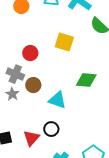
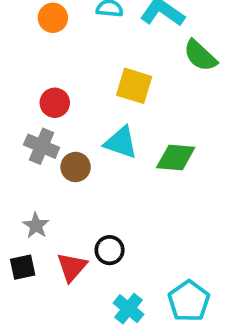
red circle: (30, 53) -> (55, 103), moved
gray star: (12, 94) -> (36, 226), moved
cyan triangle: (57, 100) -> (121, 142), moved

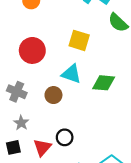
red circle: (55, 103) -> (32, 50), size x1.5
gray cross: (42, 146) -> (17, 92), moved
brown circle: (76, 167) -> (53, 95), moved

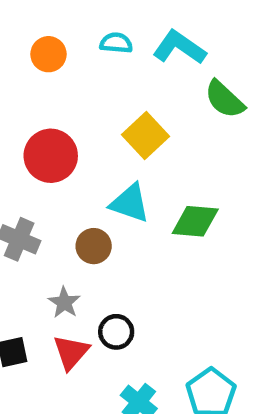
yellow square: (79, 40) -> (146, 135), turned 30
gray star: (21, 123) -> (64, 302), moved

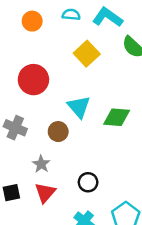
yellow square: (146, 135) -> (87, 54), moved
cyan triangle: (130, 203) -> (79, 107), turned 30
black circle: (116, 332) -> (88, 182), moved

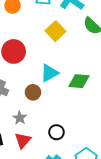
cyan triangle: (79, 107) -> (49, 73), turned 42

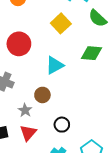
green diamond: (79, 81) -> (91, 53), moved
brown circle: (33, 92) -> (42, 95), moved

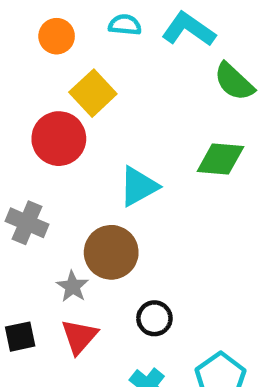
yellow square: (61, 23) -> (93, 93), moved
brown circle: (42, 95) -> (111, 252), size x1.5

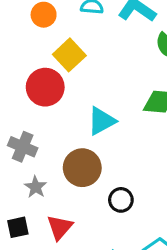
gray star: (72, 286) -> (36, 187), moved
black circle: (154, 318) -> (121, 200), moved

